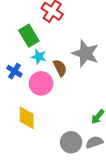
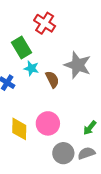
pink circle: (41, 83) -> (48, 123), moved

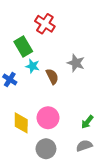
gray star: (78, 65) -> (76, 63), size x0.7
gray circle: (63, 153) -> (46, 149), moved

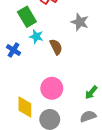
gray star: (76, 63) -> (80, 22), moved
yellow diamond: (21, 123) -> (25, 107), moved

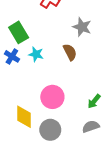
green rectangle: (27, 17) -> (19, 32), moved
cyan star: (36, 37) -> (36, 54), moved
brown semicircle: (56, 47) -> (70, 52), moved

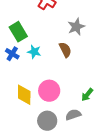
gray star: (82, 27) -> (76, 27), turned 30
yellow diamond: (24, 117) -> (24, 95), moved
gray semicircle: (91, 127) -> (73, 115), moved

